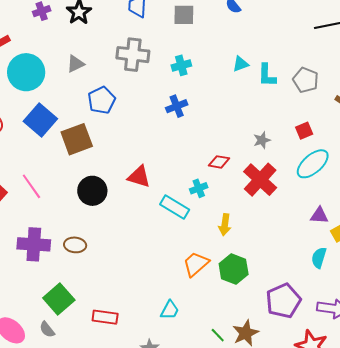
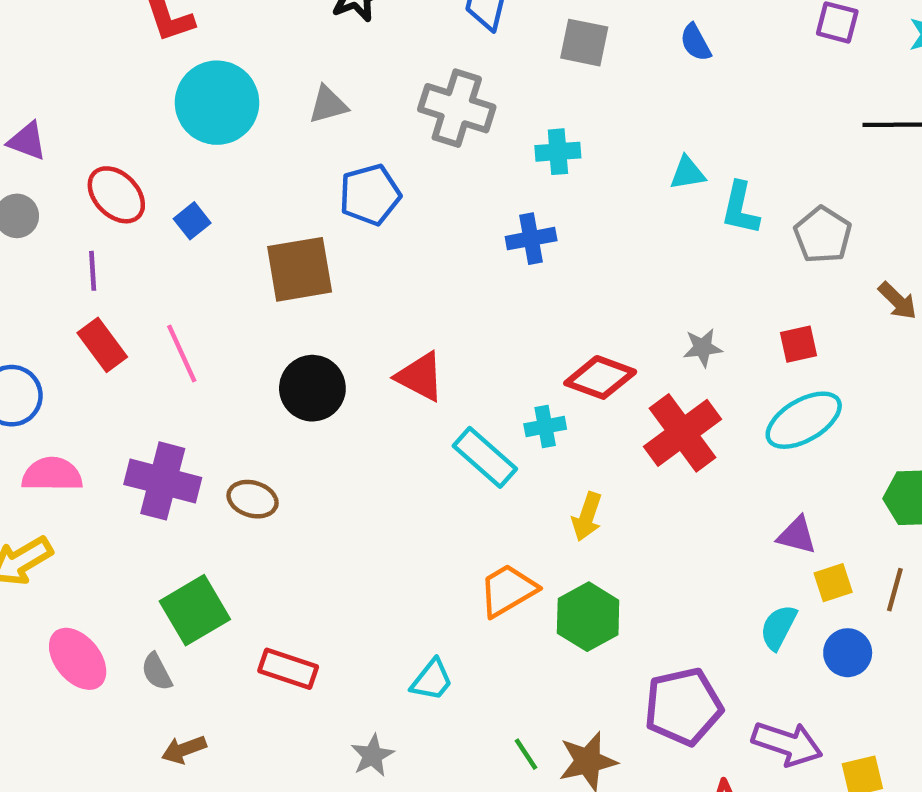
blue square: (40, 120) -> (192, 221), moved, size x0.5
red diamond: (219, 162) -> (600, 377), size x1.4

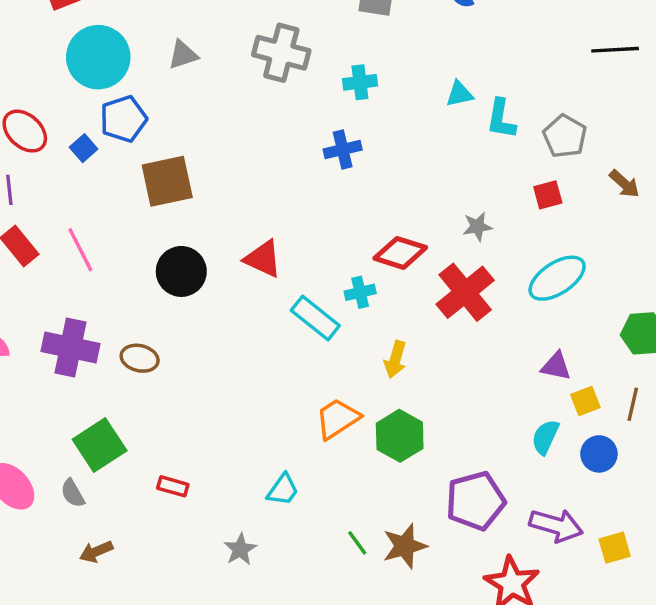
blue pentagon: (370, 195) -> (123, 119), moved
red square: (799, 344) -> (548, 195), moved
red rectangle: (288, 669) -> (173, 486), size x0.7

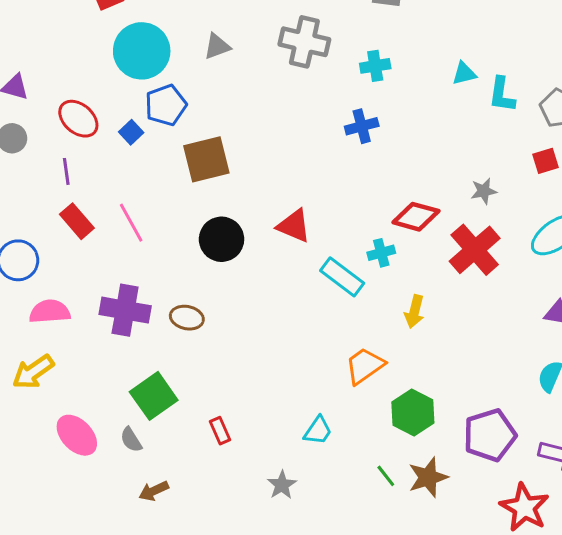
green hexagon: (400, 436) -> (413, 413), moved
red rectangle: (173, 486) -> (220, 431), turned 52

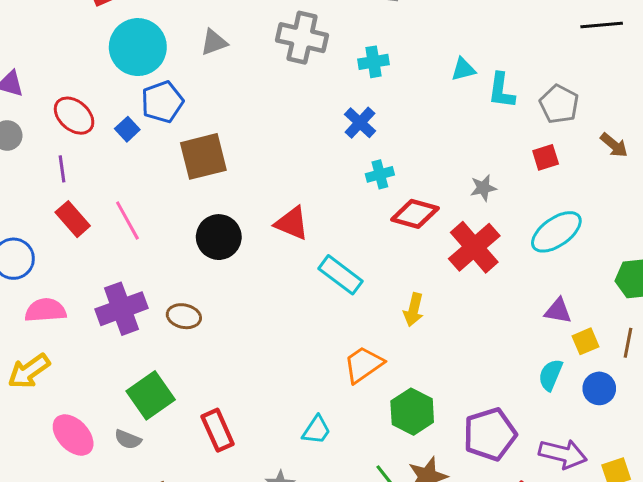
blue cross: (362, 126) -> (360, 123), turned -32
cyan cross: (381, 253) -> (380, 174), moved
purple cross: (125, 310) -> (122, 309), turned -30
red rectangle: (220, 431) -> (218, 430), size x1.5
gray semicircle: (131, 440) -> (128, 439), turned -36

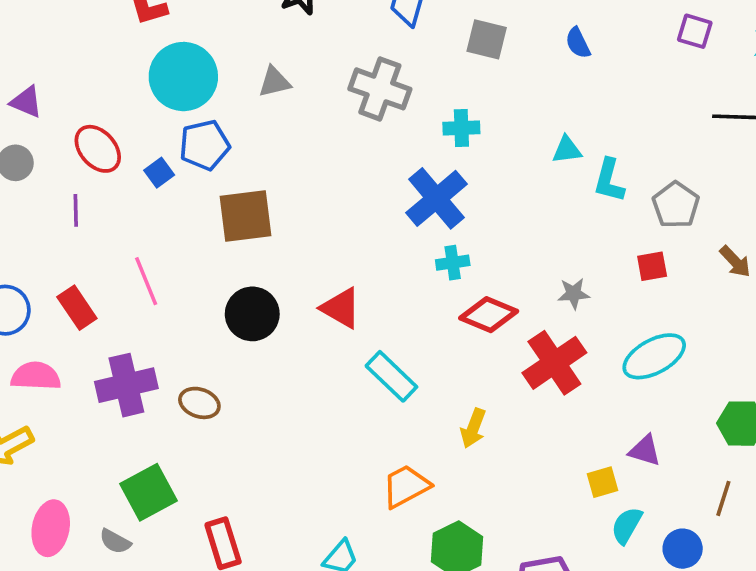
blue cross: (360, 123) -> (436, 198), size x1.6
red rectangle: (73, 219) -> (77, 308), moved
yellow square: (585, 341) -> (602, 482), moved
pink ellipse: (73, 435) -> (51, 528), turned 48

